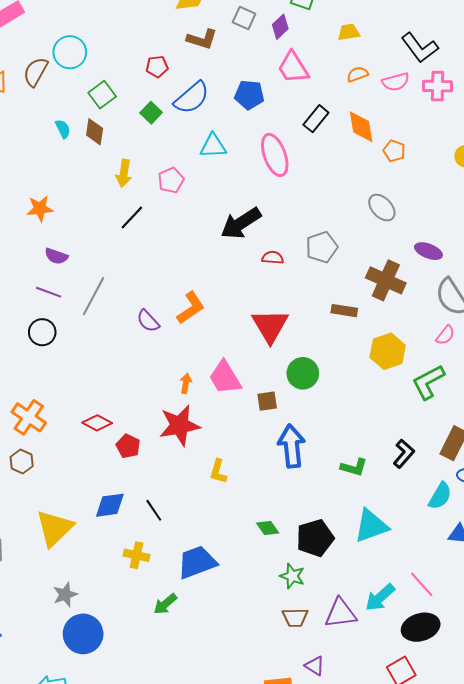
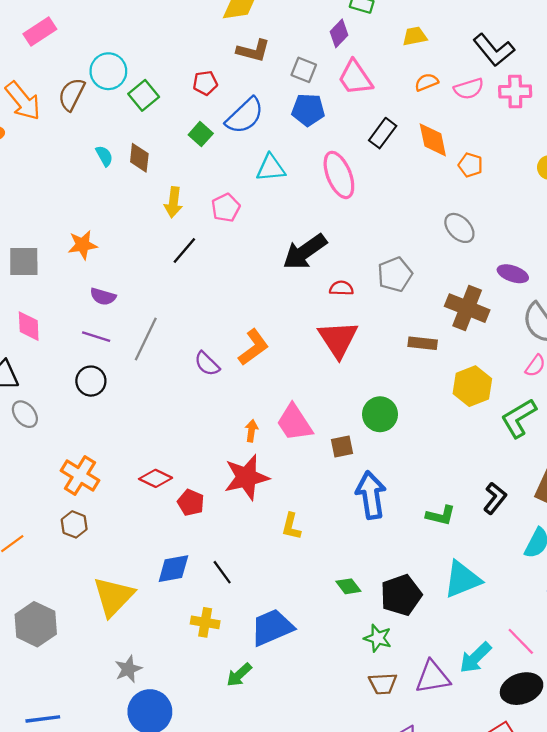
gray square: (244, 18) -> (304, 70), moved
green square: (102, 95) -> (144, 95), moved
red triangle: (270, 326) -> (338, 339), moved

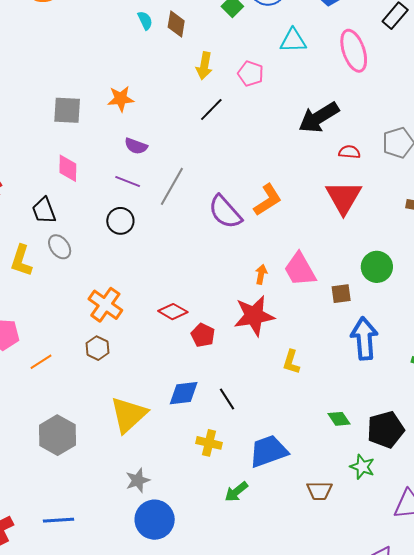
pink pentagon: (226, 208) -> (251, 74), turned -30
purple semicircle: (207, 364) -> (225, 212), size x1.5
brown trapezoid: (383, 684) -> (319, 491), moved

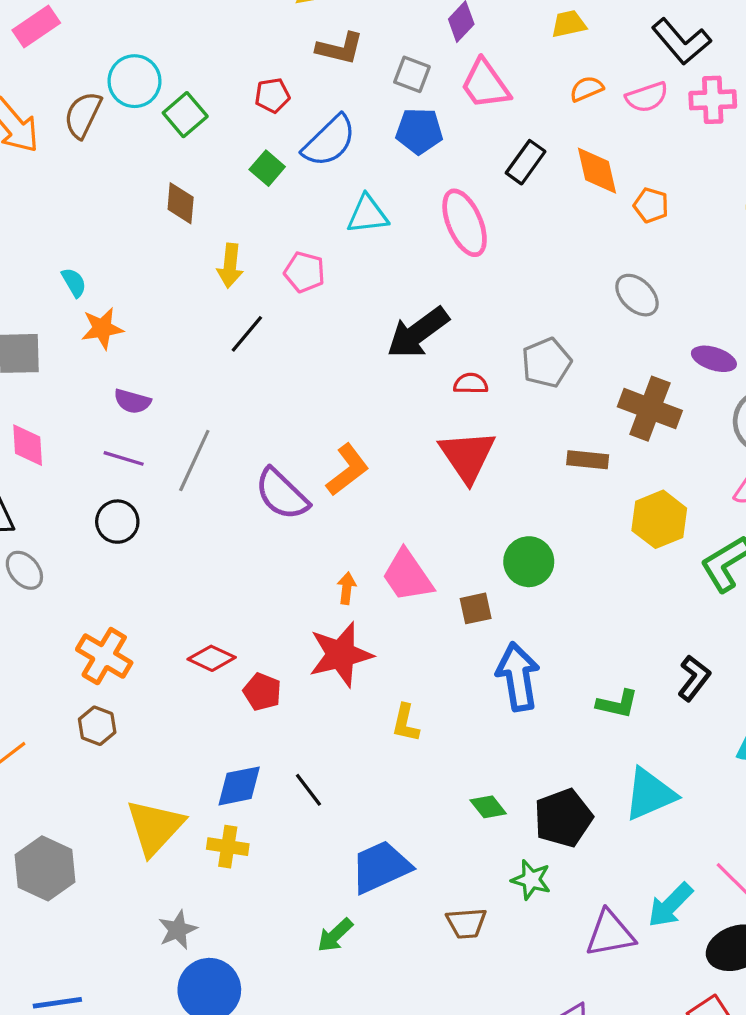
cyan semicircle: (145, 20) -> (74, 282), moved
yellow cross: (209, 443) -> (228, 847), moved

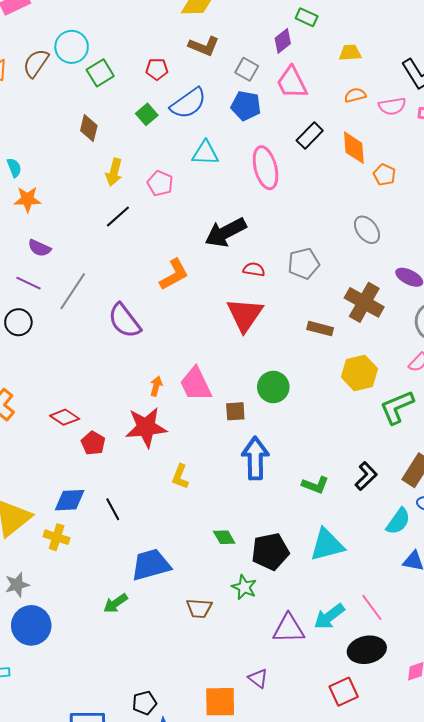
orange L-shape: (347, 470) -> (174, 275), moved

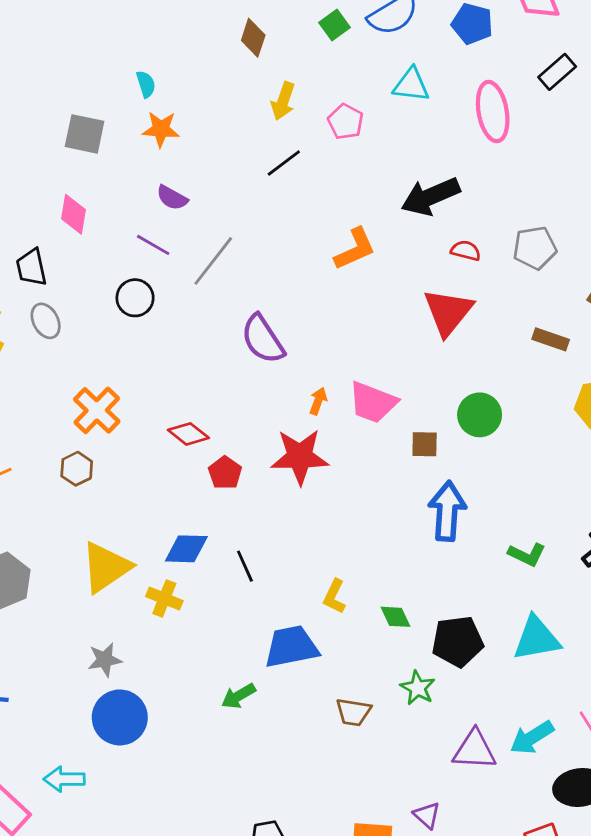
purple semicircle: (124, 321) -> (263, 339), moved
pink trapezoid: (196, 384) -> (373, 402), turned -48
yellow L-shape: (180, 477) -> (334, 596), moved

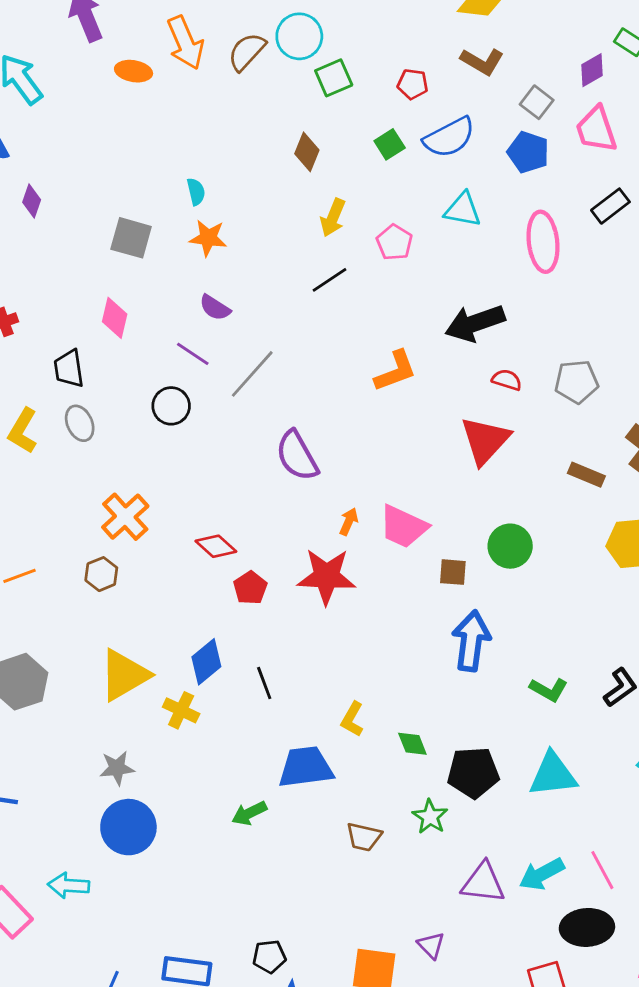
blue diamond: (186, 549) -> (206, 662), turned -45

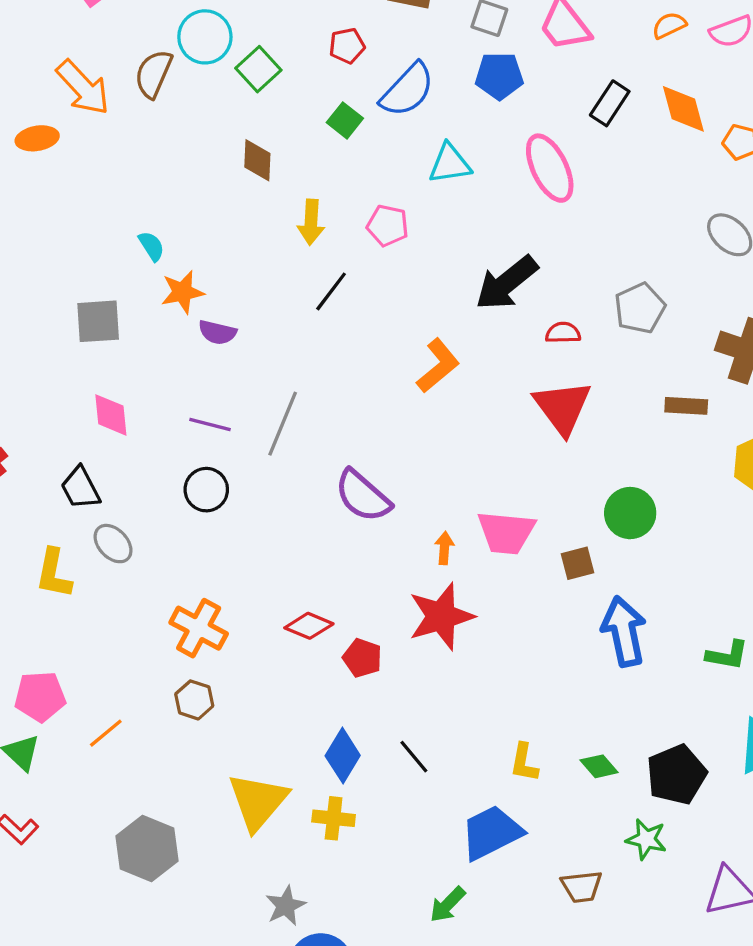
purple semicircle: (215, 308) -> (217, 332), moved

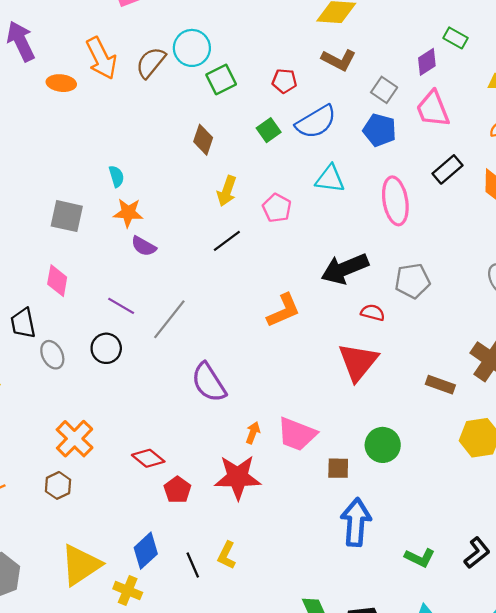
gray pentagon: (640, 308) -> (412, 281), moved
gray ellipse: (113, 544) -> (52, 355), moved
yellow L-shape: (524, 763) -> (227, 555), moved

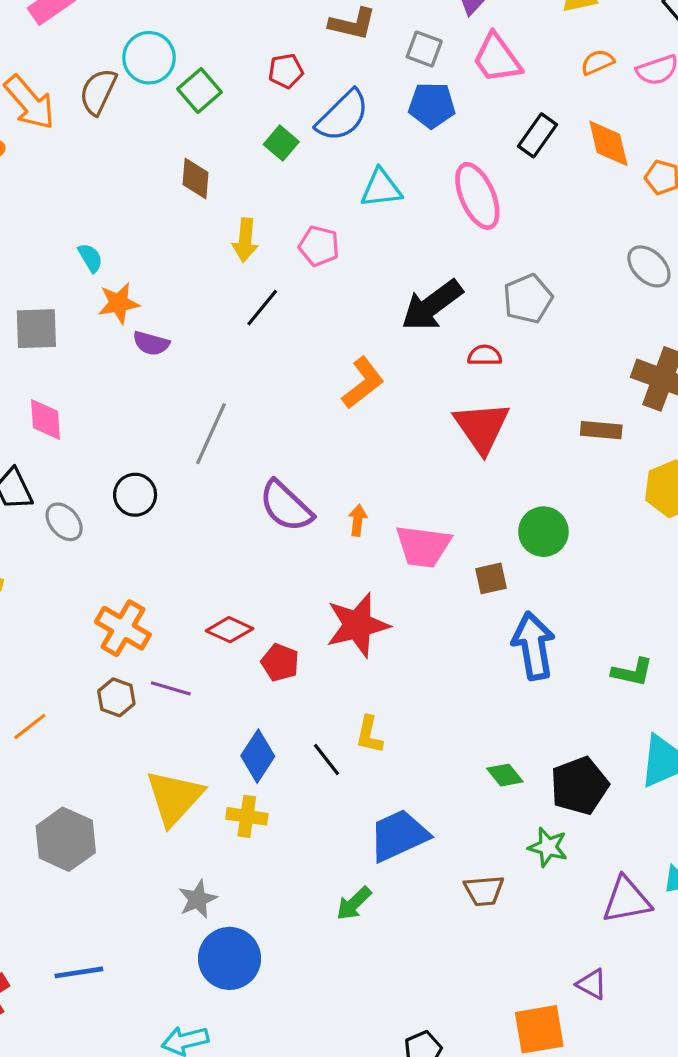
purple line: (121, 306) -> (171, 688), moved
orange arrow: (253, 433) -> (358, 520), moved

